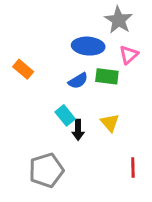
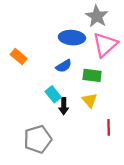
pink triangle: (129, 55) -> (105, 45), size x1.6
green rectangle: (107, 76) -> (92, 75), moved
red line: (133, 167) -> (109, 127), moved

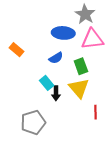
pink triangle: (105, 45) -> (92, 39), turned 35
green rectangle: (92, 75) -> (81, 66), turned 63
yellow triangle: (90, 100) -> (79, 88), size x1.5

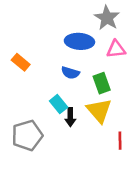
pink triangle: (92, 39) -> (116, 49), size x0.7
blue semicircle: (56, 58) -> (70, 73), turned 48
gray pentagon: (33, 122) -> (27, 135), moved

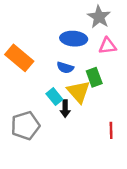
orange rectangle: (21, 62) -> (19, 58), size x1.6
yellow triangle: (99, 111) -> (78, 92), moved

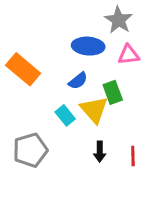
blue semicircle: (65, 68) -> (78, 81), turned -56
black arrow: (65, 109) -> (100, 152), moved

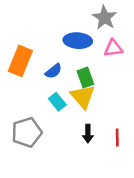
orange rectangle: (23, 69) -> (20, 61), turned 72
blue semicircle: (78, 81) -> (54, 71), moved
green rectangle: (113, 92) -> (85, 78), moved

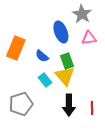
blue ellipse: (78, 41) -> (61, 32), turned 65
blue semicircle: (54, 71) -> (42, 56), turned 80
black arrow: (88, 134) -> (69, 105), size x1.5

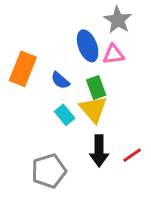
pink triangle: (89, 38) -> (113, 54), moved
gray pentagon: (21, 104) -> (49, 171), moved
red line: (92, 108) -> (132, 155), turned 56

